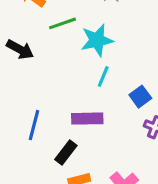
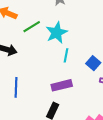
blue line: (34, 125) -> (16, 87), moved

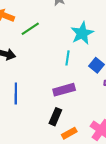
cyan star: (57, 33) -> (82, 33), moved

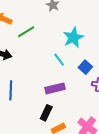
cyan line: (67, 58) -> (59, 60), turned -48

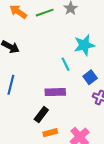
green line: (26, 32) -> (45, 13), moved

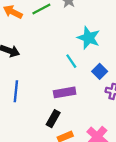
cyan star: (84, 45) -> (89, 38), turned -30

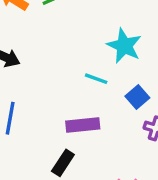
cyan line: (71, 61) -> (96, 79), turned -40

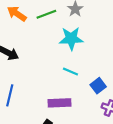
cyan star: (124, 46) -> (71, 38), moved, turned -30

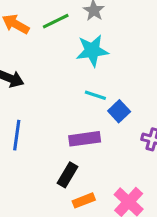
blue square: (98, 86) -> (119, 111), moved

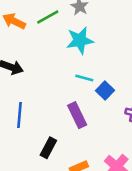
purple rectangle: (85, 139) -> (77, 115), turned 75
black rectangle: (67, 175) -> (48, 148), moved

